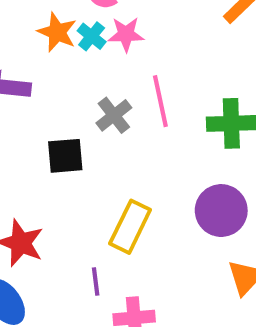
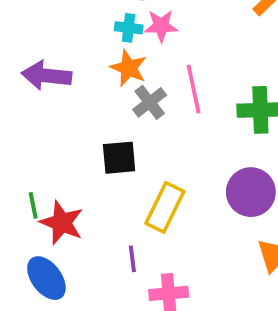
orange star: (57, 32) -> (129, 68), moved
cyan cross: (92, 36) -> (129, 28), turned -32
black square: (65, 156) -> (119, 158), moved

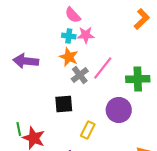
pink line: (194, 89) -> (103, 68), turned 50
purple circle: (251, 192) -> (119, 110), moved
yellow rectangle: (165, 207) -> (88, 130), size x0.7

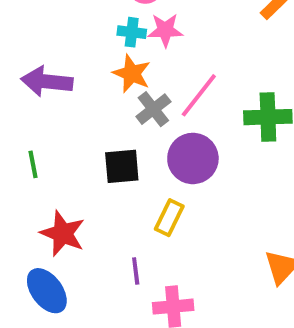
purple circle: (119, 110) -> (193, 158), moved
green line: (19, 129) -> (33, 164), moved

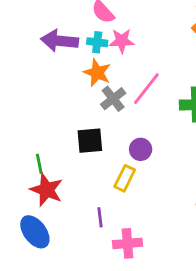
purple arrow: (47, 81) -> (60, 41), moved
purple circle: (193, 158) -> (141, 149), moved, size x0.6
green line: (33, 164) -> (39, 164), moved

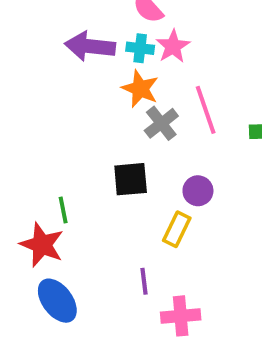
pink star: (122, 41) -> (173, 46), turned -30
pink line: (146, 89) -> (206, 110), turned -57
red star: (46, 190) -> (42, 245), moved

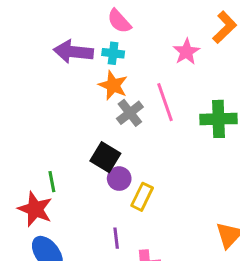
pink star: (173, 46) -> (186, 52), moved
black square: (131, 179) -> (105, 157), turned 36
purple circle: (198, 191) -> (119, 179), moved

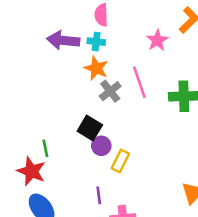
pink semicircle: (119, 21) -> (101, 15), turned 40

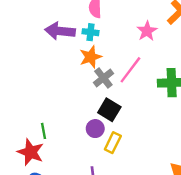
orange star: (96, 68) -> (90, 57), turned 30
pink line: (139, 82) -> (130, 70), turned 56
black square: (90, 128) -> (109, 110), moved

